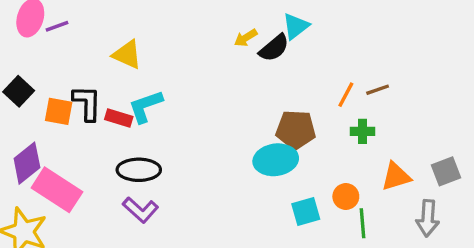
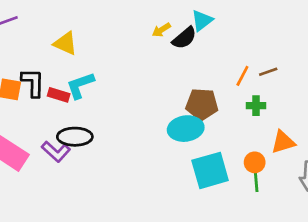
orange circle: (346, 196) -> (255, 162), moved
purple L-shape: (140, 210) -> (56, 152), moved
cyan square: (306, 212) -> (210, 170), size x1.6

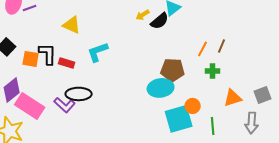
brown line: (268, 72) -> (222, 46), turned -48
cyan L-shape: (80, 85) -> (98, 52), moved
orange circle: (255, 162) -> (193, 106), moved

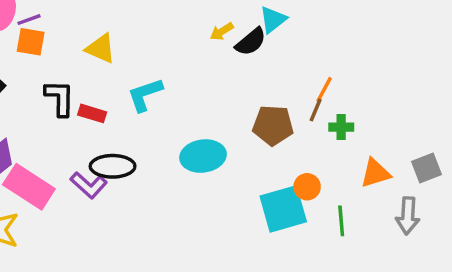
brown line: (222, 46) -> (316, 110), moved
orange square: (31, 59) -> (31, 42), moved
cyan ellipse: (161, 88) -> (203, 156), moved

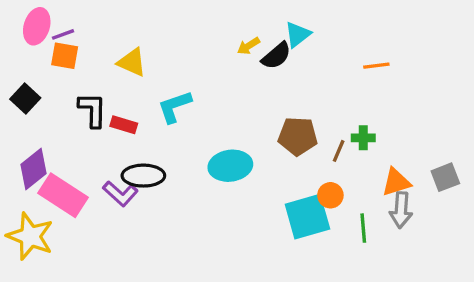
orange line: (324, 90) -> (376, 66), moved, turned 55
brown line: (316, 110) -> (339, 151), moved
gray arrow: (408, 216) -> (401, 210), moved

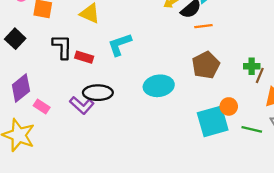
orange line: (376, 66) -> (203, 26), moved
brown pentagon: (298, 136) -> (206, 65), turned -30
brown line: (339, 151) -> (260, 75), moved
pink rectangle: (63, 195) -> (42, 106), size x0.5
green line: (363, 228) -> (252, 129), turned -72

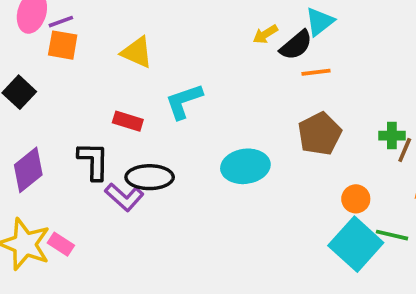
black L-shape: (62, 47) -> (93, 161), moved
pink rectangle: (42, 106) -> (61, 244), moved
cyan square: (213, 121) -> (356, 244), moved, turned -32

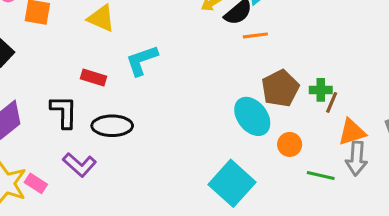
brown pentagon: (320, 134) -> (280, 88), moved
cyan ellipse: (245, 166) -> (252, 116), moved, turned 60
purple L-shape: (124, 197) -> (79, 165), moved
cyan square: (356, 244) -> (232, 183), moved

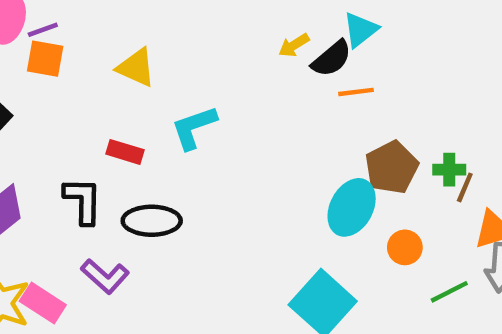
cyan ellipse: (252, 116) -> (352, 207), turned 66
green line: (321, 176) -> (449, 292), turned -40
pink rectangle: (36, 183) -> (43, 303), size x1.4

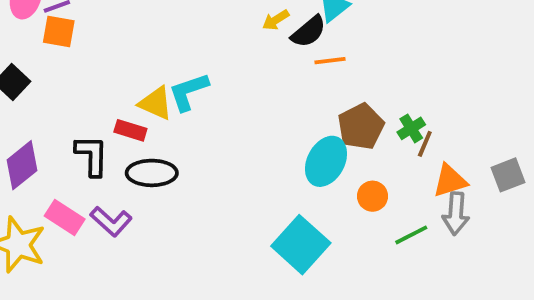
yellow triangle: (136, 68) -> (156, 103), moved
red rectangle: (125, 152) -> (130, 130), moved
green cross: (449, 170) -> (411, 128), turned -32
pink rectangle: (43, 303) -> (65, 217), moved

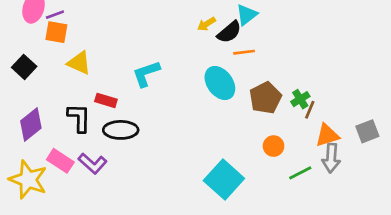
yellow triangle: (156, 103) -> (79, 63), moved
cyan ellipse: (326, 161) -> (220, 83), moved, turned -64

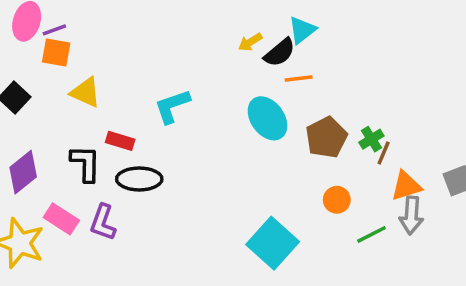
purple L-shape: (93, 163) -> (103, 222), turned 68

